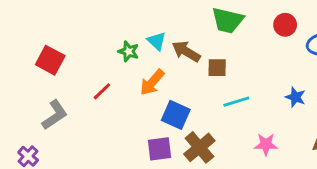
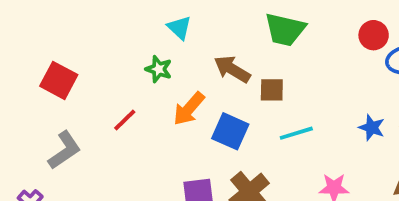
red circle: (285, 25) -> (374, 35), moved
cyan triangle: (157, 41) -> (179, 28), moved
blue square: (176, 115) -> (230, 131), moved

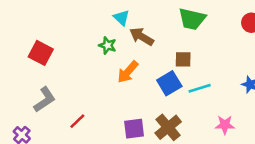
brown arrow: (232, 69) -> (142, 37), moved
red line: (125, 120) -> (77, 121), moved
blue square: (230, 131) -> (169, 83), moved, turned 35

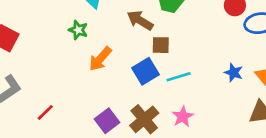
brown arrow: (142, 37) -> (140, 20), moved
pink star: (225, 125) -> (183, 117), moved, turned -30
purple square: (134, 129) -> (107, 121), turned -30

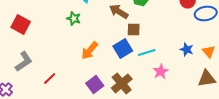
orange arrow: (100, 59) -> (90, 50), moved
pink star: (183, 117) -> (161, 71), moved

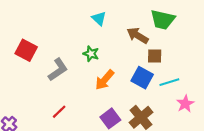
green star: (74, 18) -> (91, 54), moved
blue square: (123, 48) -> (142, 78), turned -30
gray L-shape: (24, 61) -> (58, 70), moved

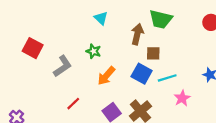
brown arrow: (138, 36) -> (137, 34), turned 72
red line: (59, 112) -> (73, 104), moved

